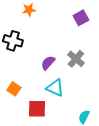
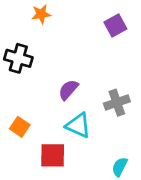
gray cross: (76, 59) -> (117, 103), moved, turned 30

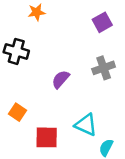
gray cross: (117, 103) -> (104, 68), moved
cyan triangle: (78, 125) -> (86, 125), moved

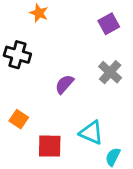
orange star: (37, 12) -> (39, 13), turned 30
gray cross: (104, 68) -> (110, 72), turned -30

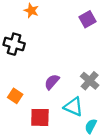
gray cross: (110, 72) -> (90, 81), moved
purple semicircle: (64, 84) -> (52, 82), moved

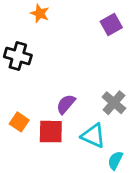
red square: (40, 117) -> (51, 132), moved

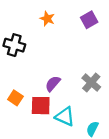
orange star: (40, 13) -> (47, 19), moved
cyan triangle: (93, 136) -> (65, 117), moved

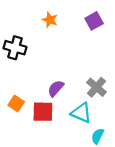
cyan triangle: (65, 117) -> (81, 113), moved

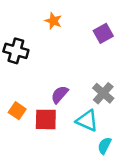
purple square: (94, 21) -> (103, 33), moved

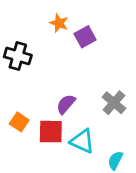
purple square: (103, 33) -> (85, 37), moved
cyan triangle: (87, 121) -> (82, 141), moved

